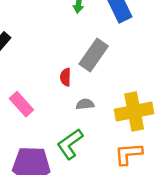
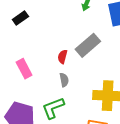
gray semicircle: (85, 104) -> (64, 80), moved, turned 72

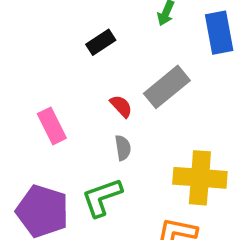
black rectangle: (20, 18) -> (101, 42), moved
red semicircle: (63, 57) -> (121, 106), turned 120

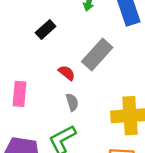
pink rectangle: (52, 126) -> (19, 94), turned 40

